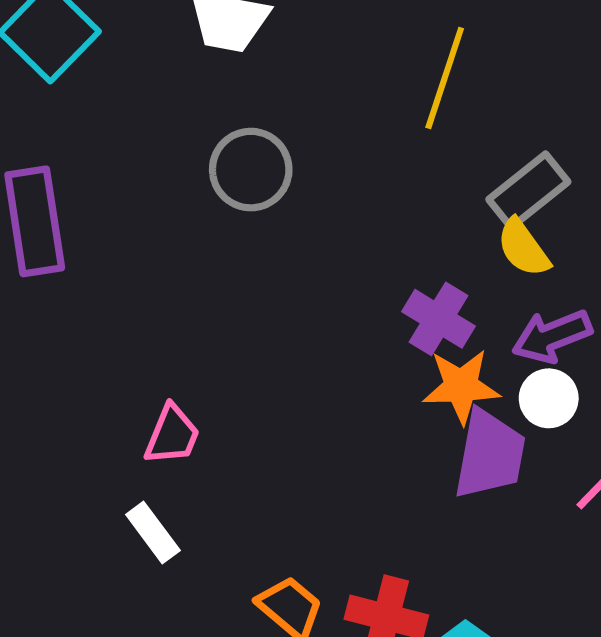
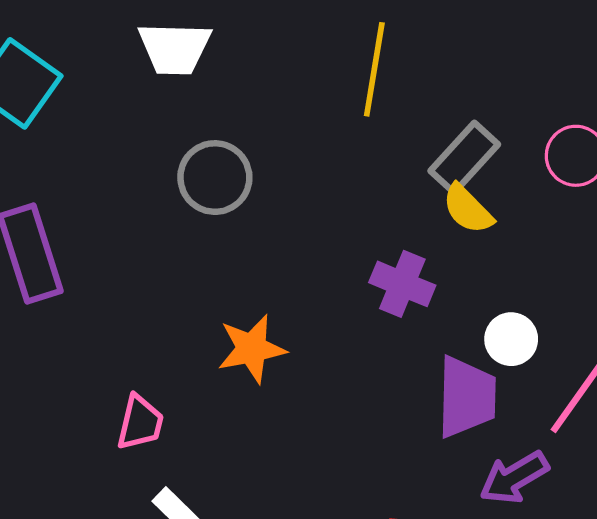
purple arrow: (552, 336) -> (514, 478), moved
orange star: (461, 386) -> (252, 349), moved
pink trapezoid: (172, 435) -> (140, 423), moved

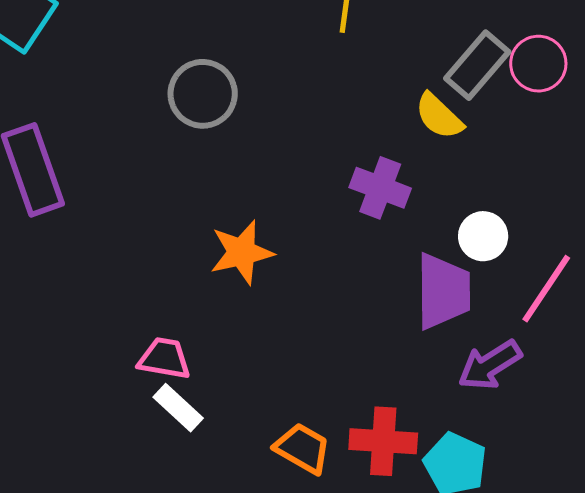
gray rectangle: (464, 158) -> (477, 65), moved
pink trapezoid: (140, 423) -> (164, 358), moved, turned -92

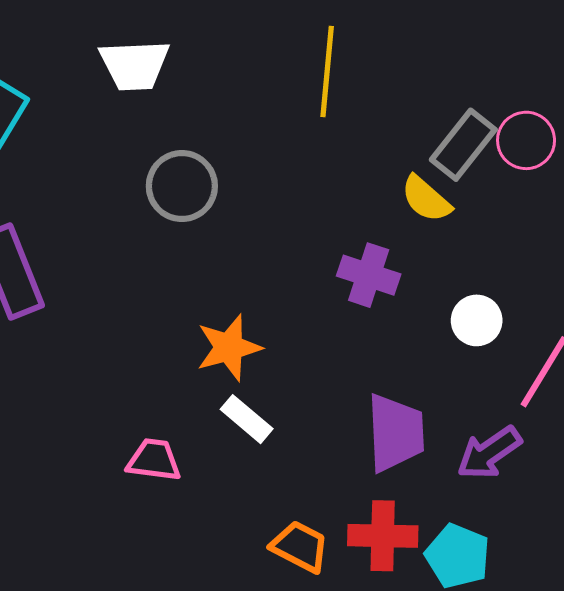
purple trapezoid: (443, 291) -> (395, 433), moved
white rectangle: (178, 408) -> (247, 419), moved

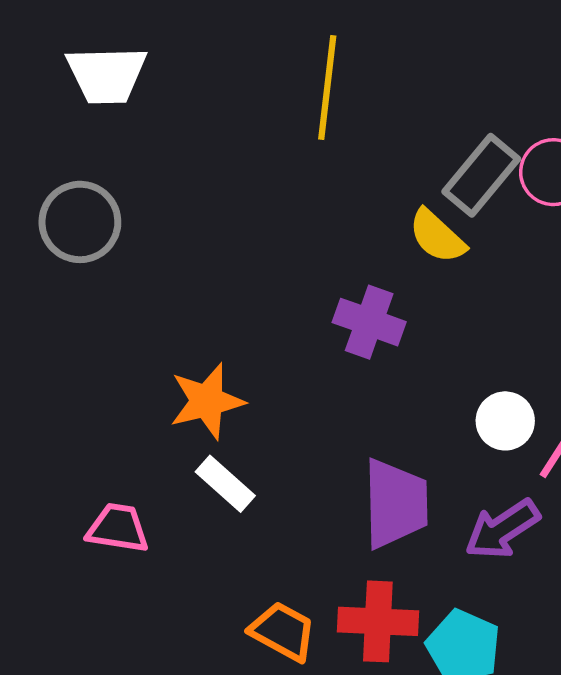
gray circle: (182, 186) -> (80, 222), moved
white circle: (477, 320) -> (505, 421), moved

